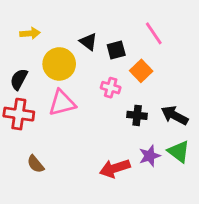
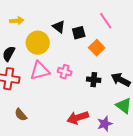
pink cross: (111, 88) -> (65, 72), moved
purple star: (150, 156) -> (105, 124), moved

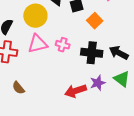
black cross: (94, 80) -> (92, 53), size x1.5
purple star: (105, 124) -> (98, 83), moved

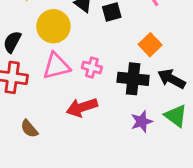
orange square: (95, 21) -> (150, 45), moved
red arrow: (76, 91) -> (82, 107), moved

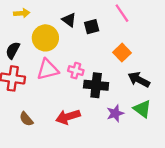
black cross: (133, 79) -> (96, 85), moved
red arrow: (82, 107) -> (68, 117), moved

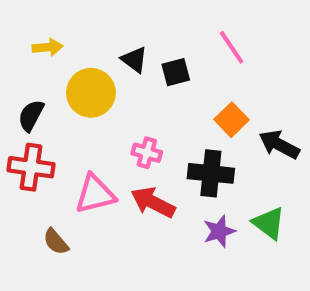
pink triangle: (48, 69) -> (95, 194), moved
black arrow: (139, 80) -> (279, 144), moved
black cross: (96, 85) -> (211, 173), moved
red arrow: (68, 117) -> (153, 202), moved, turned 45

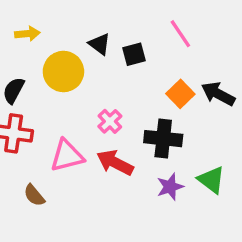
black arrow: (279, 144) -> (218, 94), moved
pink cross: (147, 153) -> (110, 121), turned 30

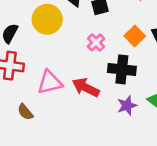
pink cross: (110, 121) -> (96, 42), moved

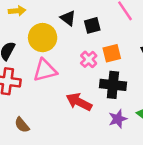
orange square: (135, 36) -> (112, 53), moved, turned 30
pink triangle: (50, 82) -> (45, 70), moved

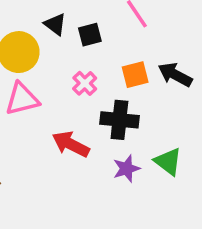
orange square: (112, 53) -> (135, 75), moved

